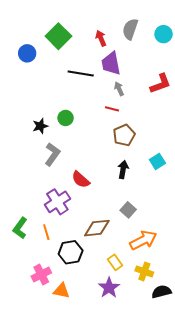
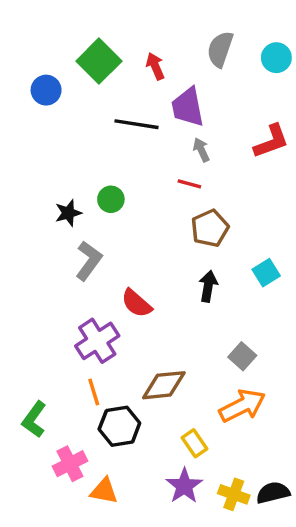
red arrow: (101, 38) -> (155, 66), moved
gray square: (128, 210) -> (242, 356), moved
green L-shape: (20, 228) -> (34, 419), moved
orange line: (46, 232) -> (94, 392), moved
yellow cross: (144, 271) -> (234, 494), moved

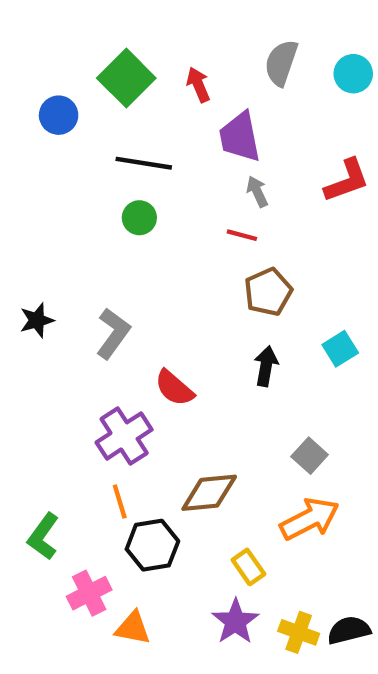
black line: (136, 124) -> (144, 163), moved
green circle: (111, 199) -> (139, 218), moved
black star: (68, 213) -> (37, 320), moved

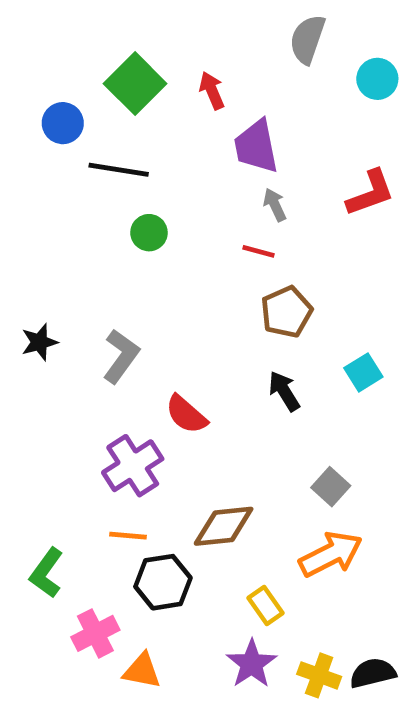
gray semicircle: (281, 63) -> (307, 39), moved
black line: (144, 163) -> (119, 170), moved
black arrow: (266, 366) -> (284, 391), turned -42
orange line: (120, 501) -> (128, 536), turned -68

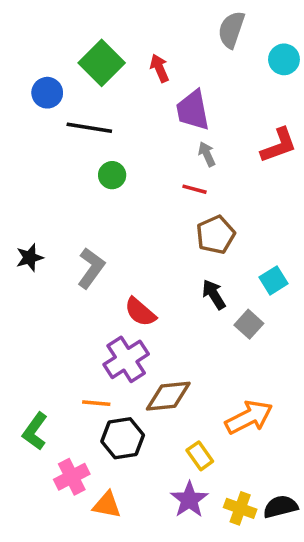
purple cross: (133, 466) -> (126, 359), moved
gray square: (331, 487) -> (249, 324), moved

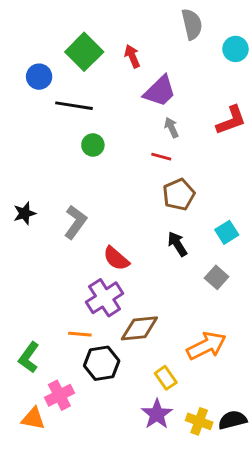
gray semicircle: (231, 30) -> (192, 24), turned 148
purple trapezoid: (193, 110) -> (160, 91), turned -123
gray square: (249, 324) -> (217, 277), moved
orange triangle: (107, 505) -> (33, 419), moved

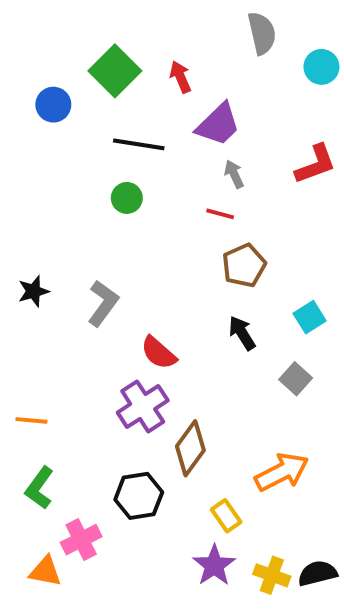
black line: (74, 106) -> (139, 144), moved
brown diamond: (139, 328) -> (190, 448), turned -48
orange line: (80, 334) -> (31, 420), moved

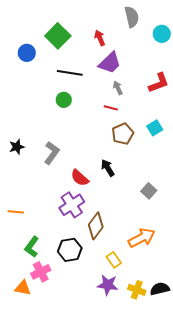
red arrow: (180, 77) -> (100, 38), moved
cyan square: (310, 317) -> (155, 128), moved
black arrow: (242, 333) -> (108, 168), moved
green L-shape: (39, 488) -> (32, 247), moved
purple star: (214, 565) -> (108, 285), turned -30

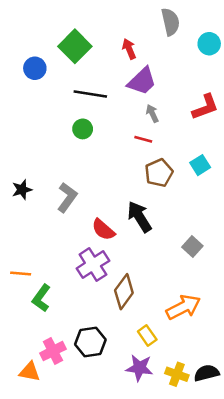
black arrow: (108, 168) -> (139, 217), size x1.4
green L-shape: (32, 247) -> (41, 298), moved
black hexagon: (70, 250) -> (90, 342), moved

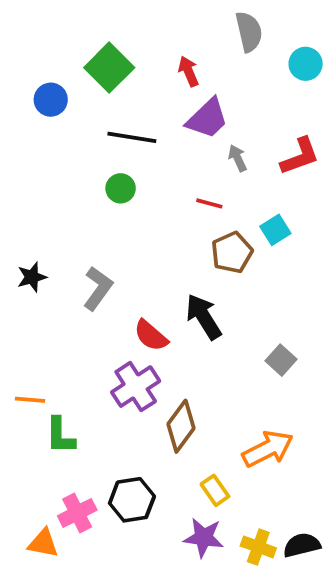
gray arrow: (152, 113) -> (238, 158), moved
cyan square: (200, 165) -> (275, 230), moved
green L-shape: (41, 298) -> (60, 436), turned -36

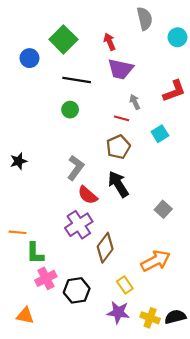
purple trapezoid: (207, 119) -> (120, 69), turned 56
gray arrow: (238, 158) -> (135, 102), moved
brown pentagon: (232, 253) -> (118, 147), moved
gray L-shape: (98, 288) -> (76, 168), moved
pink cross: (77, 513) -> (46, 278), moved

